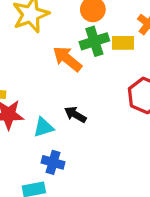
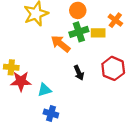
black arrow: (75, 115) -> (79, 73), moved, turned -144

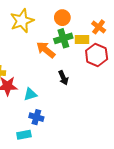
red hexagon: (113, 68) -> (97, 55), moved

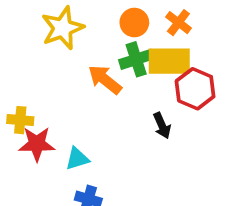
orange cross: (99, 27) -> (178, 23), moved
yellow rectangle: (82, 39) -> (169, 61), size x1.6
black arrow: (63, 78) -> (162, 126), moved

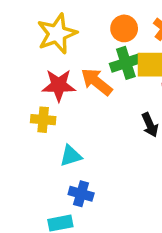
yellow cross: (20, 120) -> (43, 120), moved
red star: (37, 144) -> (59, 85), moved

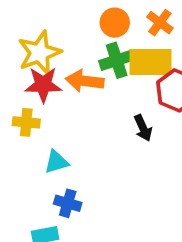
yellow star: (57, 34) -> (39, 53), moved
orange arrow: (97, 82) -> (85, 81), turned -32

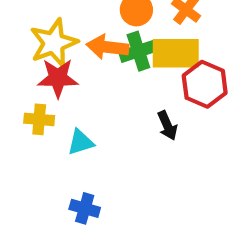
orange arrow: (85, 81) -> (107, 47), moved
cyan triangle: (56, 162) -> (81, 142), moved

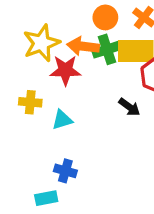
red star: (58, 78) -> (65, 70), moved
black arrow: (167, 126) -> (129, 107), turned -30

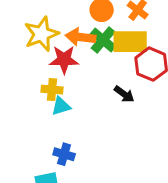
green cross: (107, 49) -> (103, 40), turned -32
yellow cross: (30, 102) -> (52, 90), moved

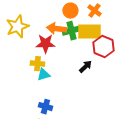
yellow star: (41, 34) -> (17, 27), moved
green cross: (103, 40) -> (71, 31), turned 36
black arrow: (124, 94) -> (85, 67), turned -80

